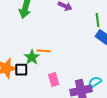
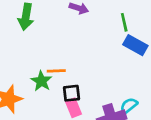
black square: (21, 70) -> (72, 93), moved

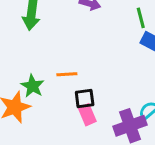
green star: (41, 81) -> (33, 86), moved

